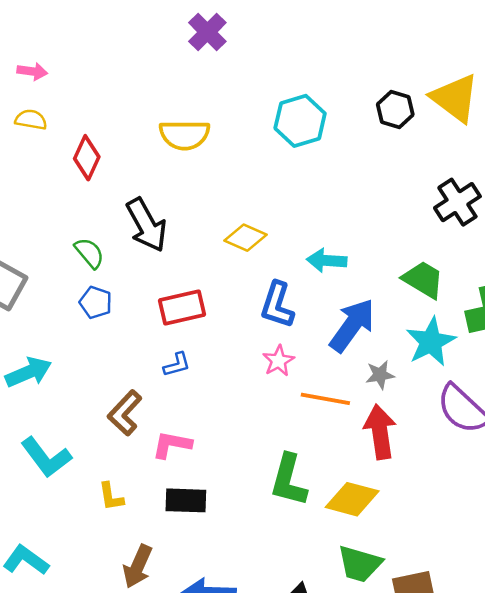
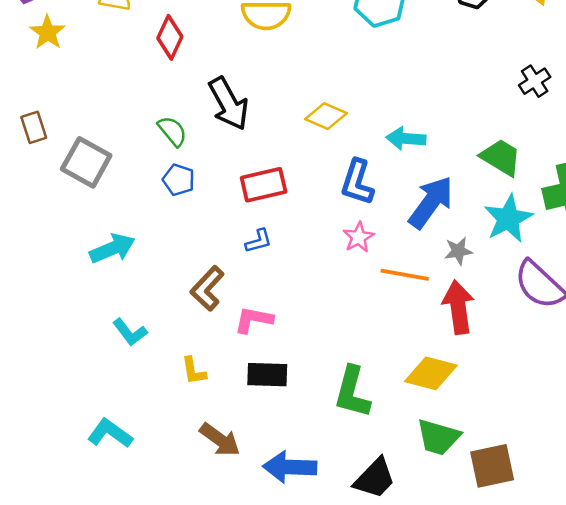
black cross: (457, 202) -> (535, 81), size x0.7
cyan L-shape: (46, 457) -> (130, 332), size x0.7
green L-shape: (289, 480) -> (352, 392), moved
brown arrow: (138, 566) -> (220, 440), turned -78

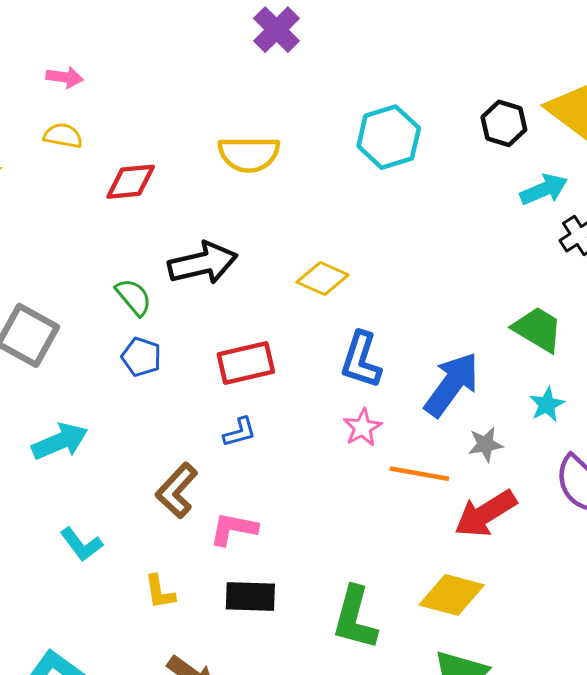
red diamond: (170, 37) -> (131, 182), turned 60
black arrow: (229, 104) -> (203, 263), turned -74
cyan arrow: (406, 139) -> (544, 189), moved, turned 153
cyan star: (508, 219) -> (547, 404), size x0.6
red arrow: (458, 307) -> (485, 514), turned -114

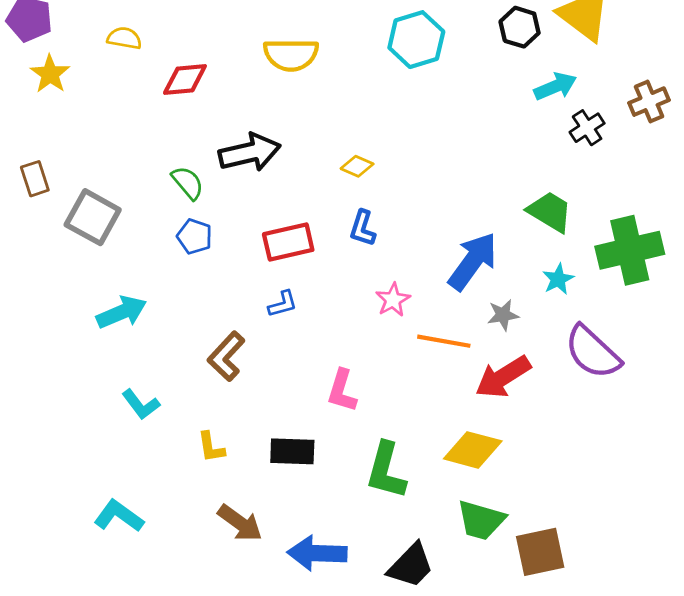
yellow diamond: (323, 279) -> (357, 166), size x0.7
blue L-shape: (361, 360) -> (363, 228), moved, size x0.7
pink L-shape: (233, 529) -> (342, 391), moved, turned -84

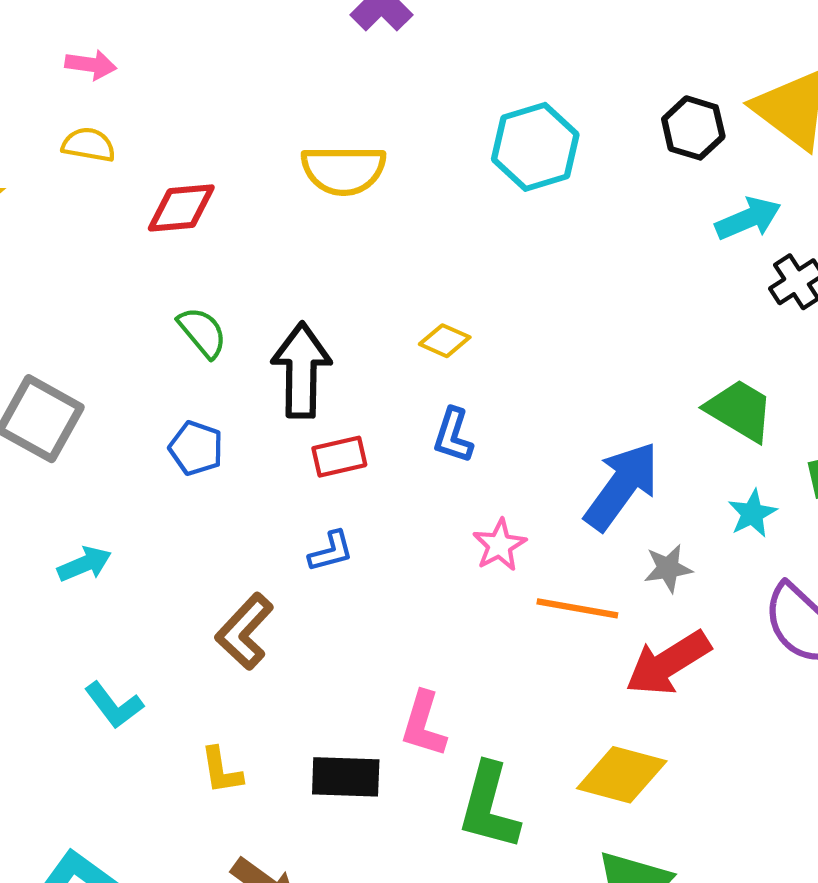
black arrow: (250, 152) -> (301, 370), moved, turned -76
green semicircle: (188, 183) -> (202, 332), moved
red rectangle: (288, 242) -> (339, 457), size x0.7
cyan arrow: (122, 312) -> (84, 564), size x0.7
pink L-shape: (342, 391) -> (424, 724), moved

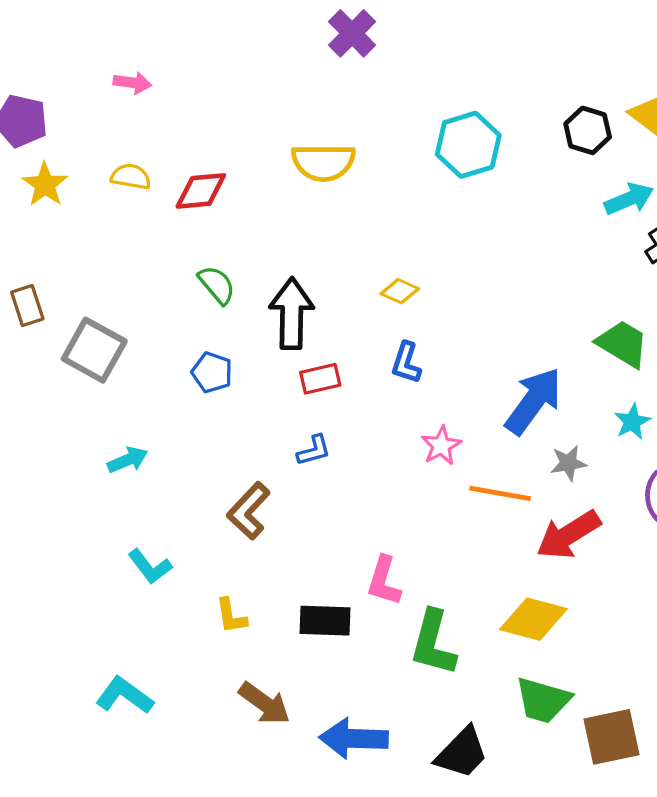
yellow semicircle: (89, 145) -> (131, 177), moved

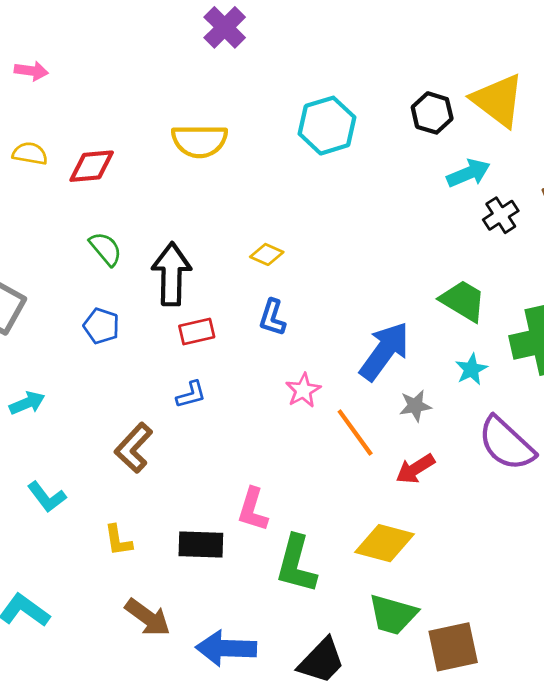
orange line: (500, 493) -> (355, 432), turned 44
red arrow: (568, 535) -> (415, 469), size x0.7

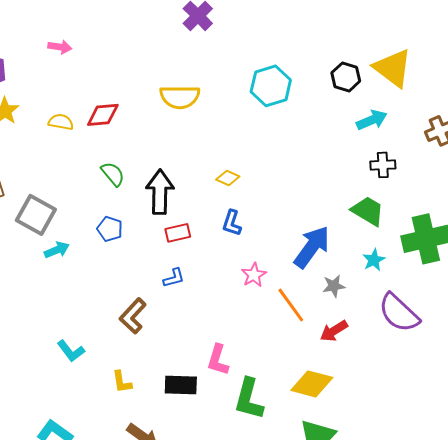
yellow semicircle: (30, 154) -> (61, 122), moved
black cross: (501, 215) -> (383, 165), moved, turned 30
cyan arrow: (27, 403) -> (57, 250), moved

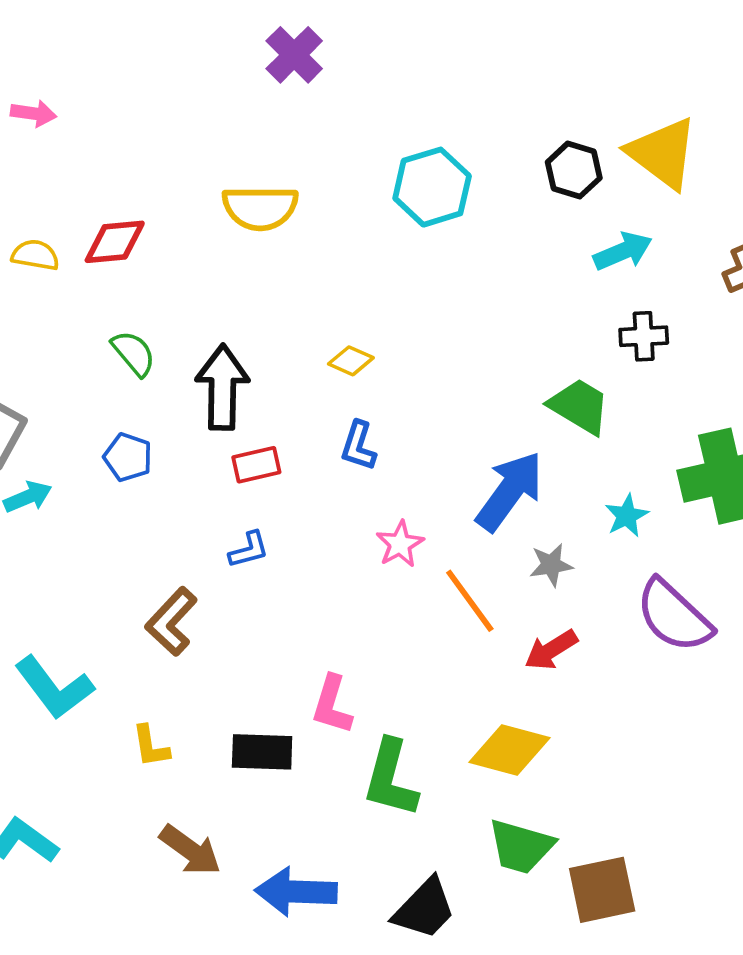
green trapezoid: (368, 211) -> (579, 406), moved
cyan L-shape: (71, 351) -> (54, 688), size x1.5

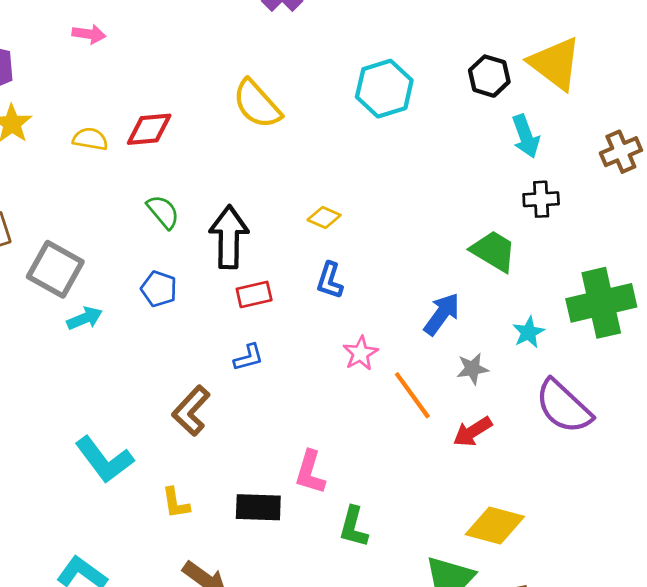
yellow semicircle: (260, 208) -> (257, 104), turned 48
cyan arrow: (623, 251) -> (526, 136), turned 93
blue arrow: (510, 491) -> (442, 314), size x0.7
yellow diamond: (510, 750) -> (495, 525), moved
green L-shape: (391, 778) -> (353, 527), size x0.7

